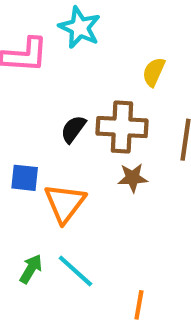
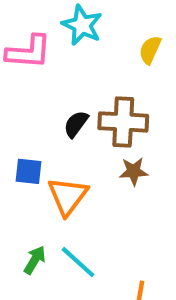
yellow semicircle: (154, 72) -> (150, 50), moved

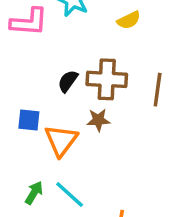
yellow semicircle: (150, 50) -> (129, 20), turned -140
brown star: (134, 171) -> (98, 120), moved

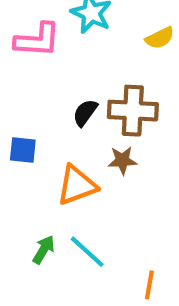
blue square: (29, 120) -> (23, 150), moved
orange triangle: (61, 140) -> (77, 185), turned 33

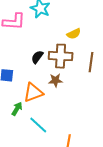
yellow semicircle: (160, 38) -> (74, 34), moved
green arrow: (44, 250) -> (17, 109), moved

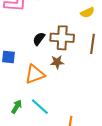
yellow semicircle: (74, 34) -> (87, 12), moved
green arrow: (17, 109) -> (17, 107), moved

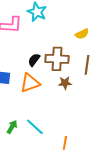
brown star: (57, 62) -> (65, 83), moved
orange triangle: (35, 74) -> (30, 83), moved

